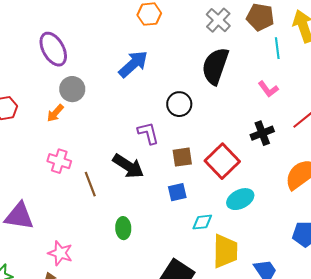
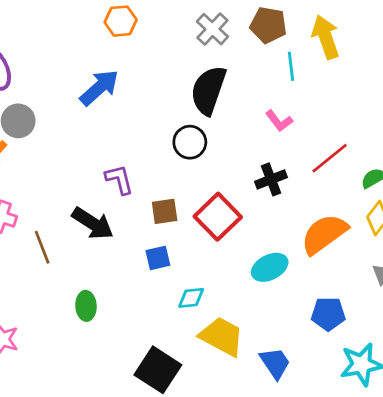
black circle: (179, 104) -> (190, 142), moved
cyan ellipse: (240, 199) -> (270, 267), moved
yellow trapezoid: (225, 251) -> (222, 336), turned -63

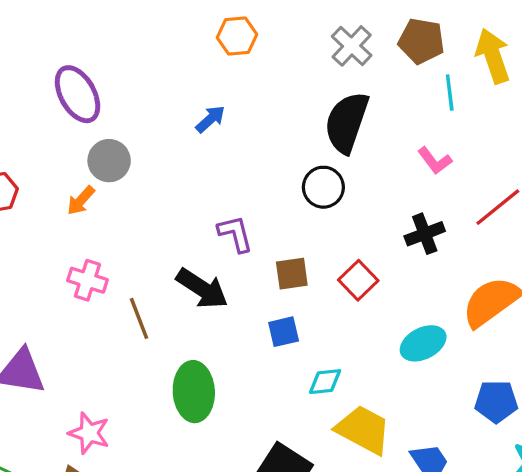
blue arrow: (99, 88) -> (210, 119), size x0.6
red square: (218, 217) -> (358, 280), size x0.7
green ellipse: (86, 306) -> (194, 392), size x1.6

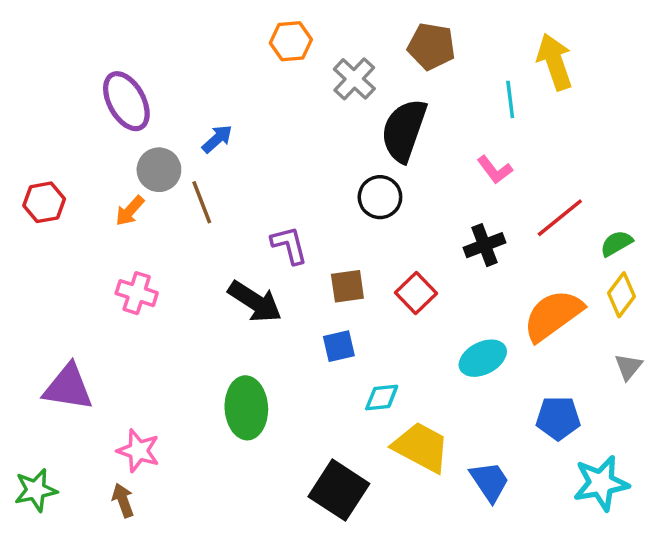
brown pentagon: (421, 41) -> (431, 46), moved
gray cross: (352, 46) -> (354, 79), moved
blue arrow: (210, 119) -> (217, 139), moved
brown line: (139, 318) -> (202, 202), moved

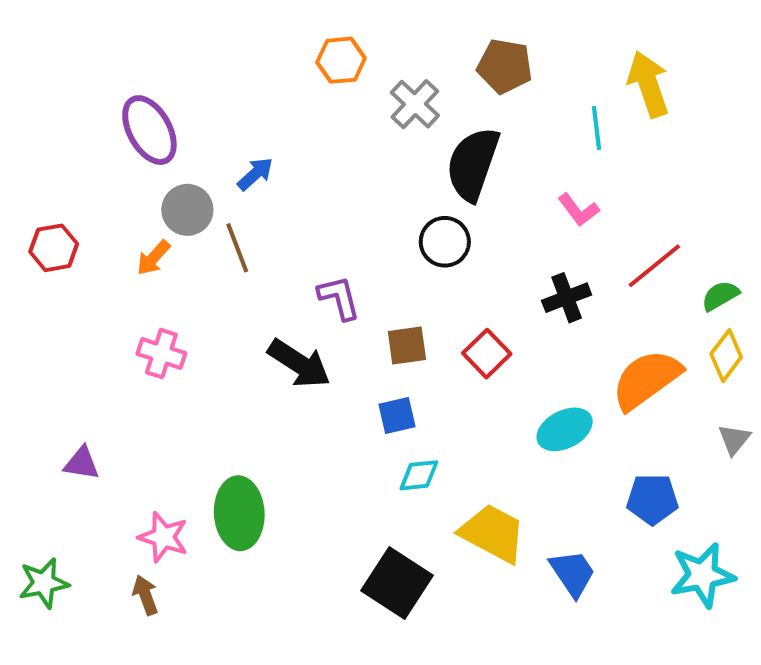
purple triangle: (68, 387) -> (82, 463), size x0.6
cyan diamond: (382, 398) -> (419, 475), moved
green ellipse: (246, 408) -> (239, 513), moved

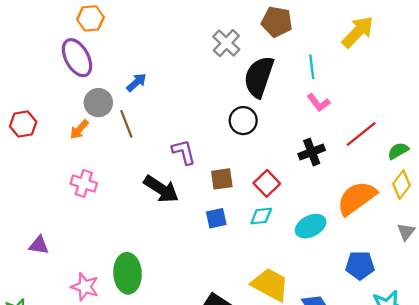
orange hexagon: (341, 60) -> (90, 18), moved
yellow arrow: (648, 84) -> (358, 32), turned 63
cyan line: (597, 128) -> (312, 67), moved
cyan diamond: (419, 475) -> (261, 216), moved

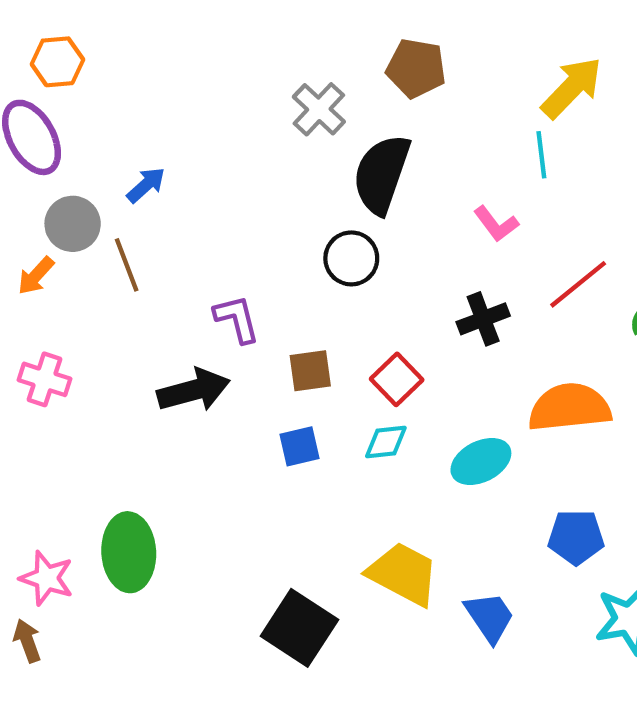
cyan line: (312, 67) -> (541, 155), moved
black arrow: (161, 189) -> (194, 390), turned -48
orange semicircle: (357, 198) -> (570, 407), turned 30

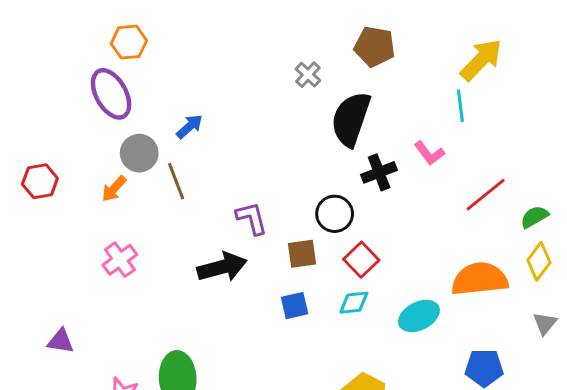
gray cross: (319, 109) -> (308, 75), size x0.7
black circle: (351, 258) -> (335, 214), moved
black cross: (483, 319) -> (379, 172), moved
pink cross: (44, 379) -> (120, 260), turned 36

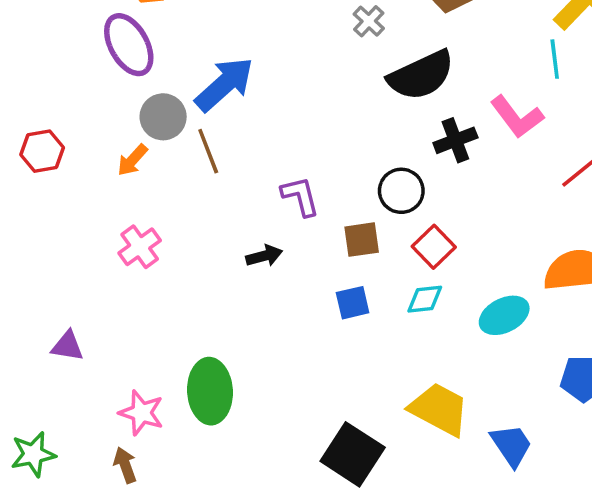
black semicircle: (351, 119) -> (421, 75), turned -134
blue arrow: (190, 126) -> (224, 84), size x1.8
pink L-shape: (429, 153) -> (517, 117), size x1.4
black arrow: (222, 267) -> (264, 256), size x0.6

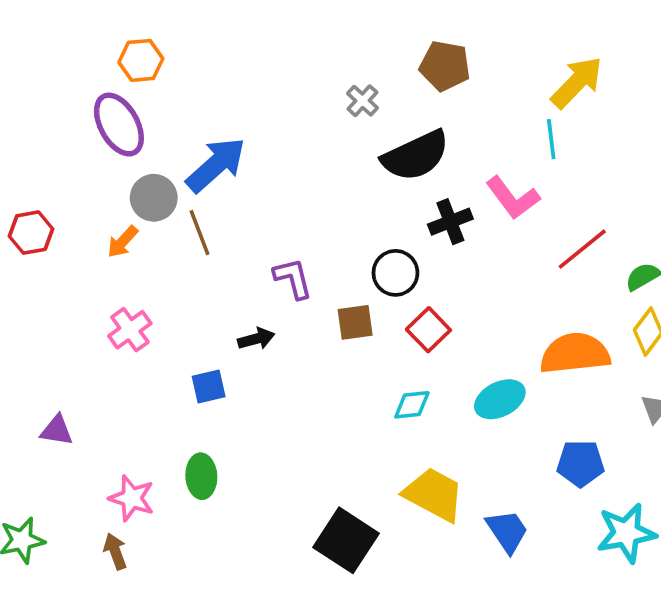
cyan diamond: (425, 299) -> (412, 405), moved
blue square: (353, 303) -> (209, 386), moved
green ellipse: (210, 391) -> (201, 476), size x0.7

